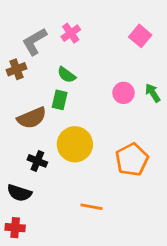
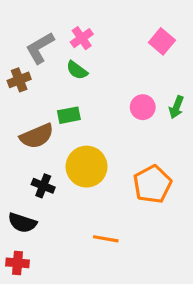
green semicircle: (67, 75) -> (77, 70), moved
green arrow: (153, 93) -> (176, 107), turned -126
green rectangle: (60, 100) -> (69, 115), turned 66

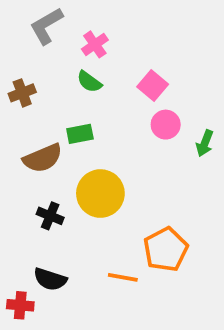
pink square: (162, 41) -> (153, 85), moved
gray L-shape: (40, 48) -> (46, 26), moved
green arrow: (176, 107) -> (205, 143), moved
orange pentagon: (152, 184) -> (166, 249), moved
black semicircle: (22, 223) -> (50, 279), moved

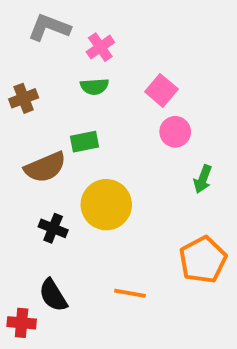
gray L-shape: (46, 26) -> (49, 27), turned 51
green semicircle: (89, 82) -> (94, 86), turned -40
green arrow: (205, 143) -> (203, 179), moved
orange pentagon: (166, 249) -> (203, 260), moved
black semicircle: (50, 279) -> (53, 295), turned 40

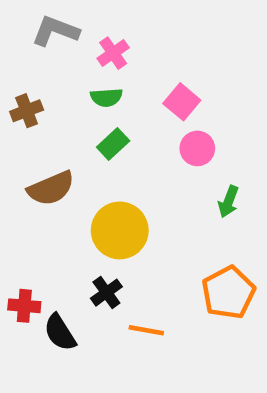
green rectangle: (85, 142) -> (113, 144), moved, turned -32
black cross: (53, 228) -> (106, 293), moved, turned 32
red cross: (22, 323) -> (24, 306), moved

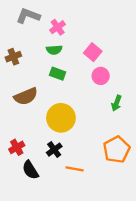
green rectangle: (113, 144) -> (58, 74), turned 63
red cross: (24, 306) -> (17, 147), moved, turned -35

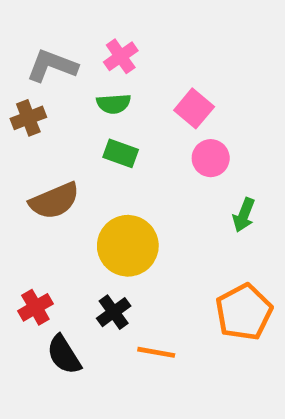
gray L-shape: (28, 16) -> (52, 66), moved

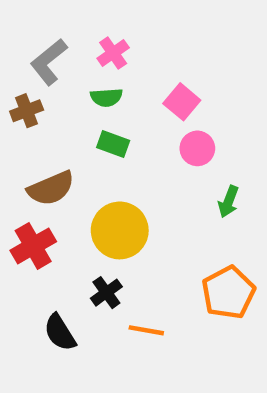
gray L-shape: (52, 66) -> (49, 62), turned -60
red cross: (35, 307) -> (33, 246), moved, size x1.4

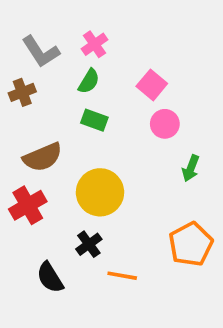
gray L-shape: (49, 62) -> (41, 52), turned -84
green semicircle: (106, 97) -> (89, 81), turned -55

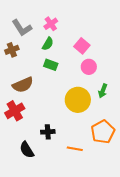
yellow circle: (100, 192) -> (78, 100), moved
black cross: (89, 244) -> (48, 132), turned 32
orange line: (122, 276) -> (75, 149), moved

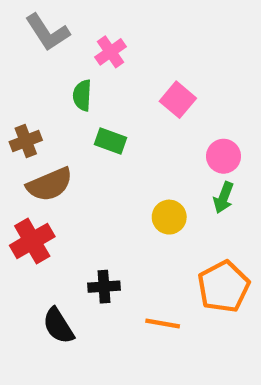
gray L-shape: (22, 28) -> (47, 32), moved
green semicircle: (48, 44) -> (82, 95), moved, turned 152
brown cross: (12, 50) -> (26, 141), moved
pink circle: (89, 67) -> (224, 156), moved
yellow circle: (78, 100) -> (169, 217), size x0.6

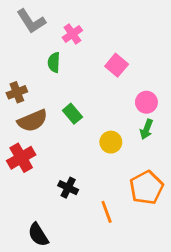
green rectangle: (110, 141) -> (72, 114), moved, turned 30
black cross: (104, 287) -> (68, 188), turned 30
orange line: (163, 324) -> (107, 212), turned 60
black semicircle: (58, 326) -> (38, 235), moved

